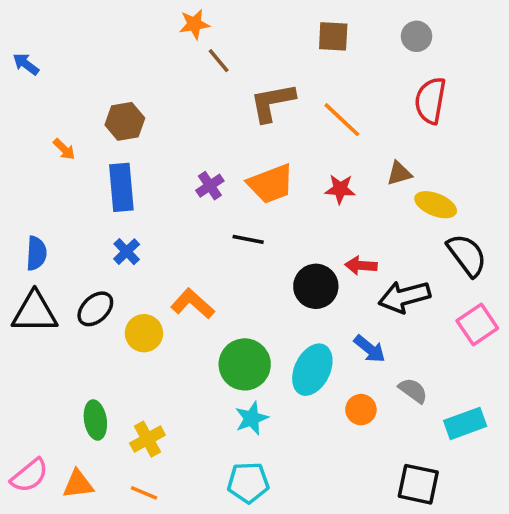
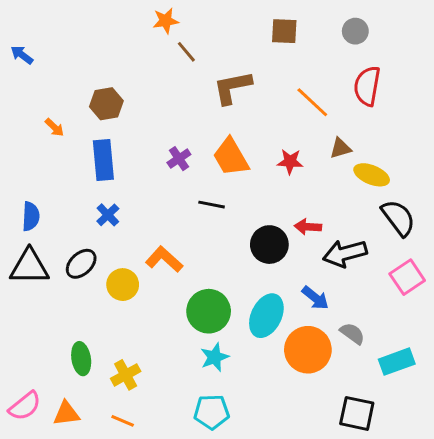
orange line: (342, 120) -> (312, 102), moved
orange trapezoid: (271, 184) -> (231, 157), turned 81
orange circle: (361, 410) -> (308, 350), size x1.8

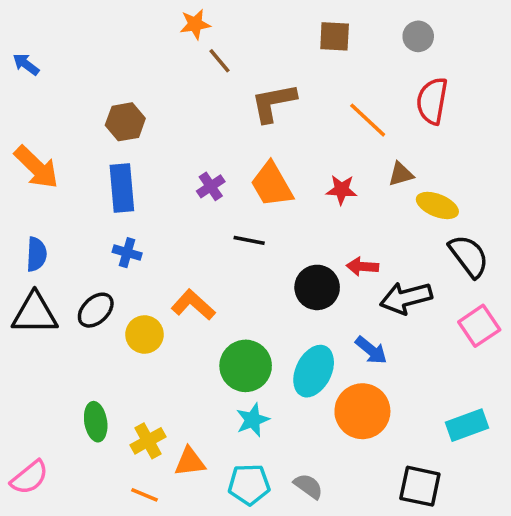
orange arrow: (54, 127) -> (36, 167), moved, size x2.0
blue cross: (108, 215) -> (127, 253), turned -30
gray semicircle: (352, 333) -> (308, 486), moved
orange triangle: (66, 413) -> (190, 462), moved

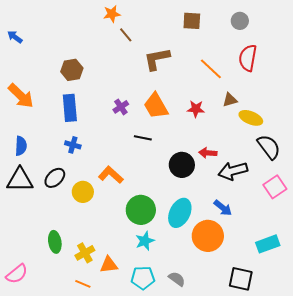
blue arrow: (371, 350) -> (223, 208), moved

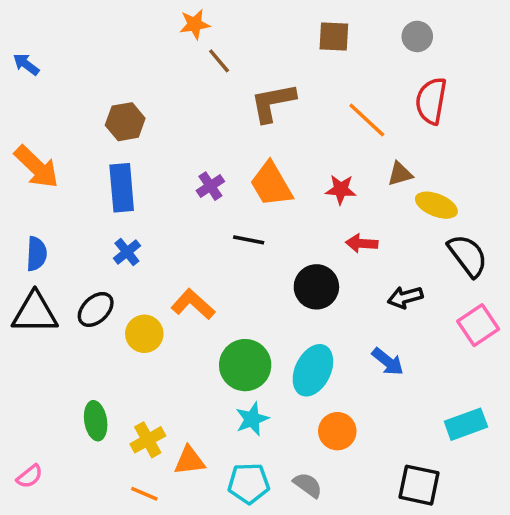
blue cross: (73, 145) -> (127, 252), turned 35
red arrow: (208, 153) -> (362, 243), moved
black arrow: (233, 171) -> (405, 297), size x0.7
orange circle: (208, 236) -> (337, 431), moved, size x0.7
pink semicircle: (17, 274) -> (30, 476), size x0.7

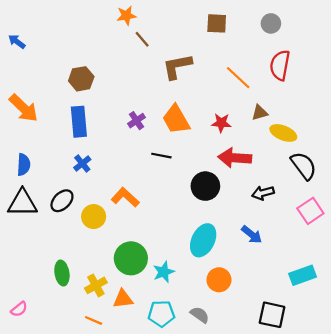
red arrow: (362, 243) -> (235, 158), size x1.6
green circle: (245, 365) -> (131, 258), moved

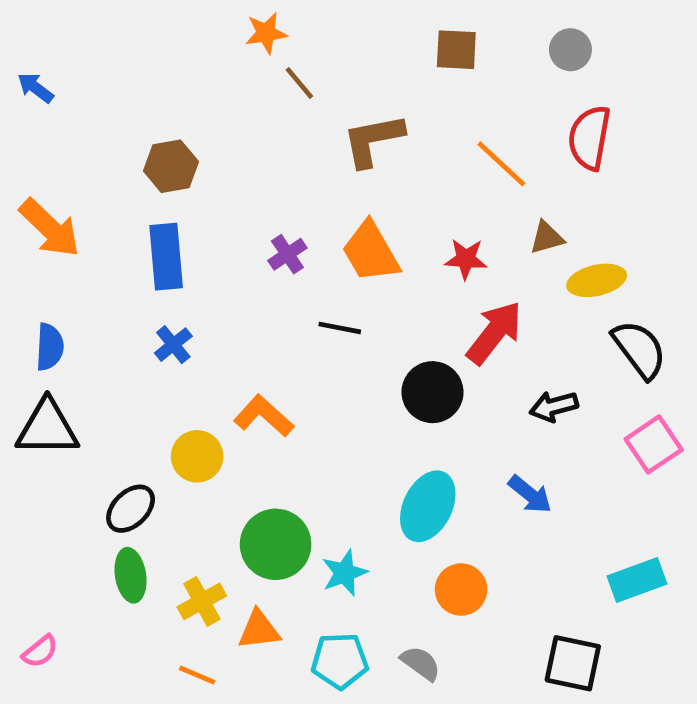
yellow ellipse: (283, 133) -> (597, 280), turned -35
red arrow: (235, 158) -> (494, 333), turned 124
black ellipse: (62, 201) -> (131, 509), moved

